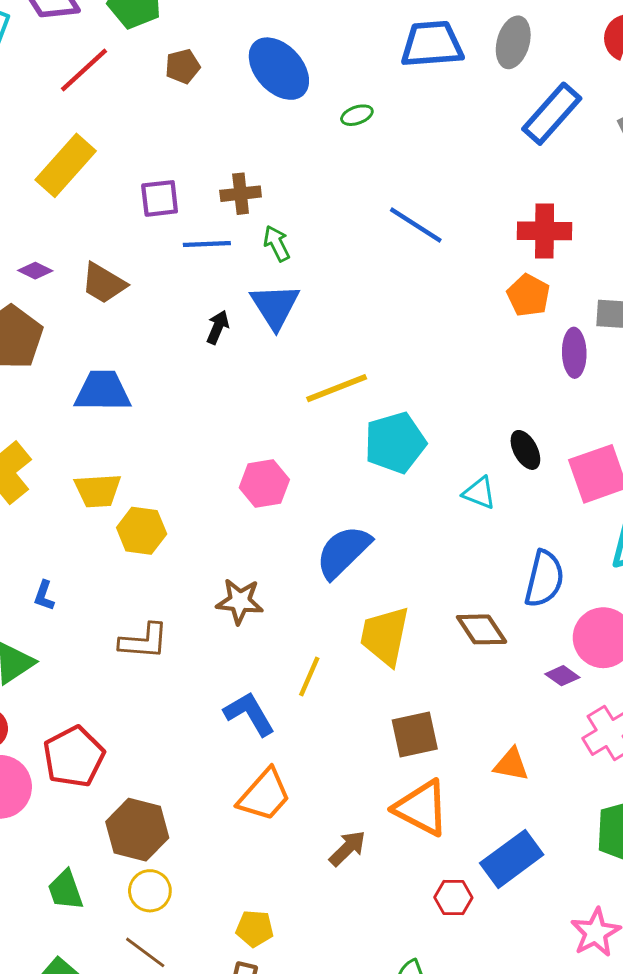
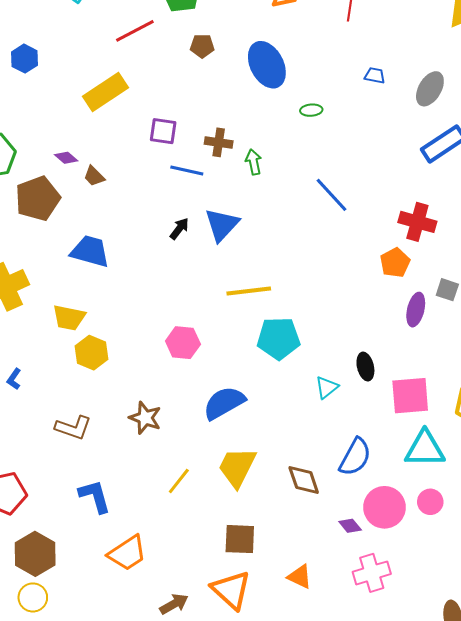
blue trapezoid: (432, 44) -> (375, 76), size x0.5
green arrow: (277, 243) -> (254, 162), moved
brown trapezoid: (104, 283) -> (94, 176), moved, size x0.7
cyan triangle: (479, 493) -> (327, 387), turned 45
blue L-shape: (249, 714) -> (95, 496), moved

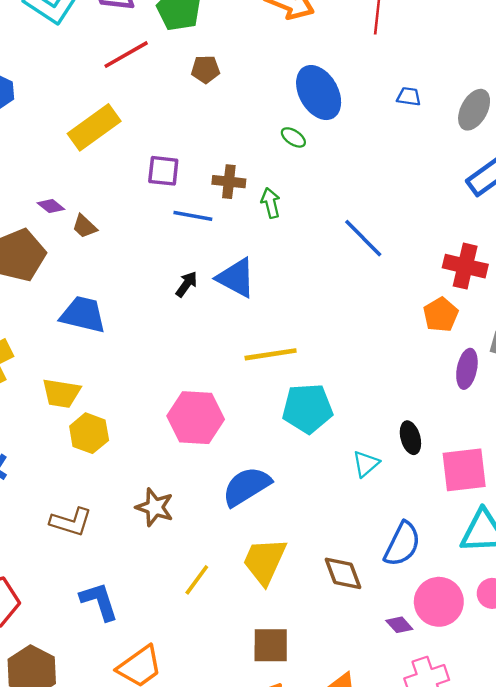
blue ellipse: (267, 65) -> (319, 93), moved
green ellipse: (311, 110) -> (293, 137), moved, turned 40
blue triangle: (222, 225) -> (236, 278), turned -42
pink hexagon: (183, 343) -> (196, 418), size x1.4

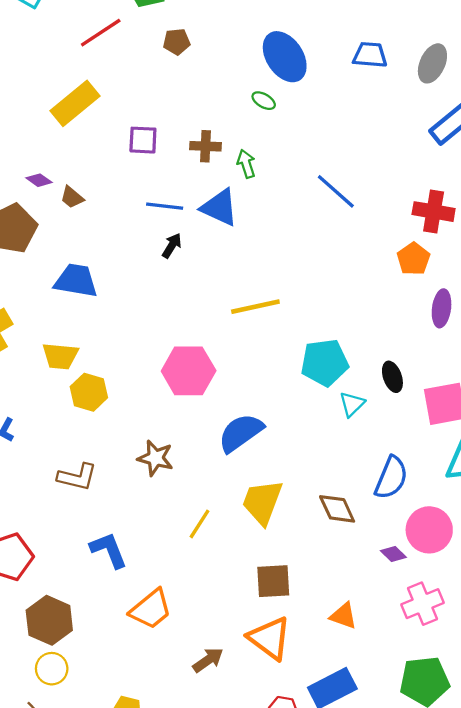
blue trapezoid: (409, 97) -> (370, 55), size x1.5
blue line: (193, 216) -> (165, 206), moved
blue triangle: (236, 278) -> (220, 207), moved
cyan pentagon: (308, 408) -> (325, 362), moved

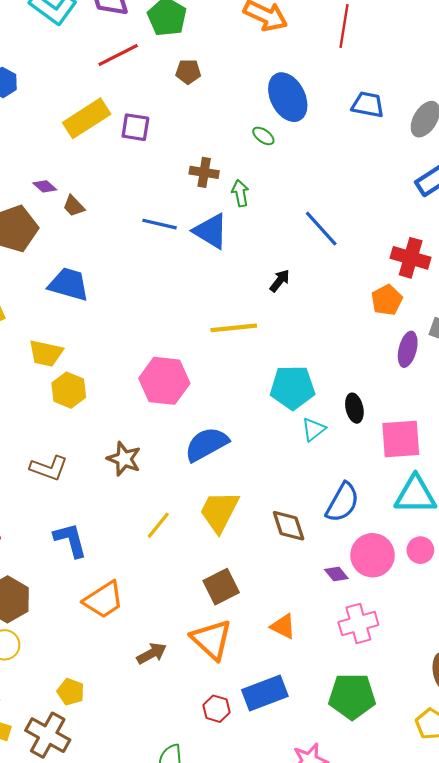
purple square: (143, 140) -> (135, 127), moved
black arrow: (172, 246) -> (280, 281), moved
brown square: (273, 581) -> (221, 587), turned -30

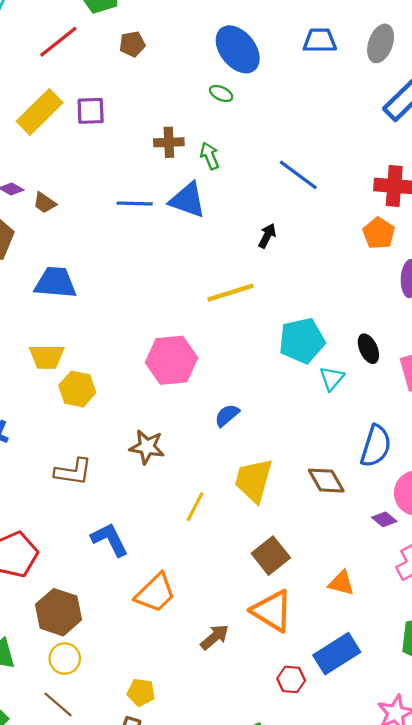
blue semicircle: (207, 444) -> (227, 415), size x0.6

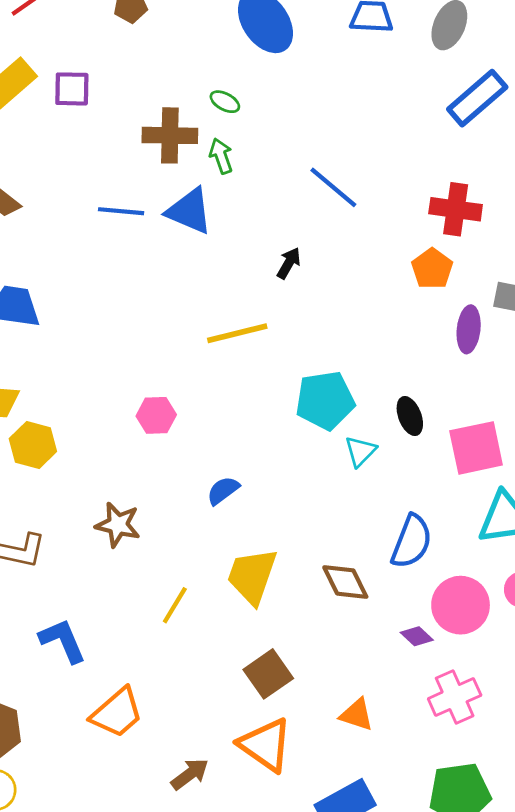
green ellipse: (221, 93) -> (225, 102), moved
brown cross: (169, 142) -> (170, 135), size x1.4
pink hexagon: (172, 360) -> (156, 415), size x0.6

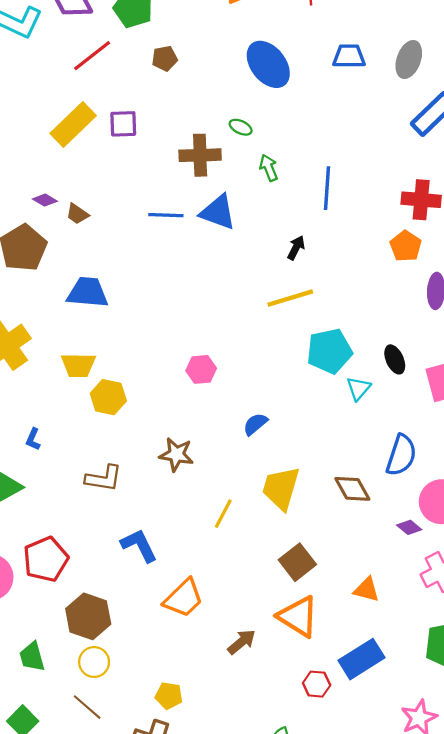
green arrow: (221, 156) -> (269, 168), moved
blue line: (333, 187) -> (327, 188), turned 57
yellow line: (237, 333) -> (290, 298), moved

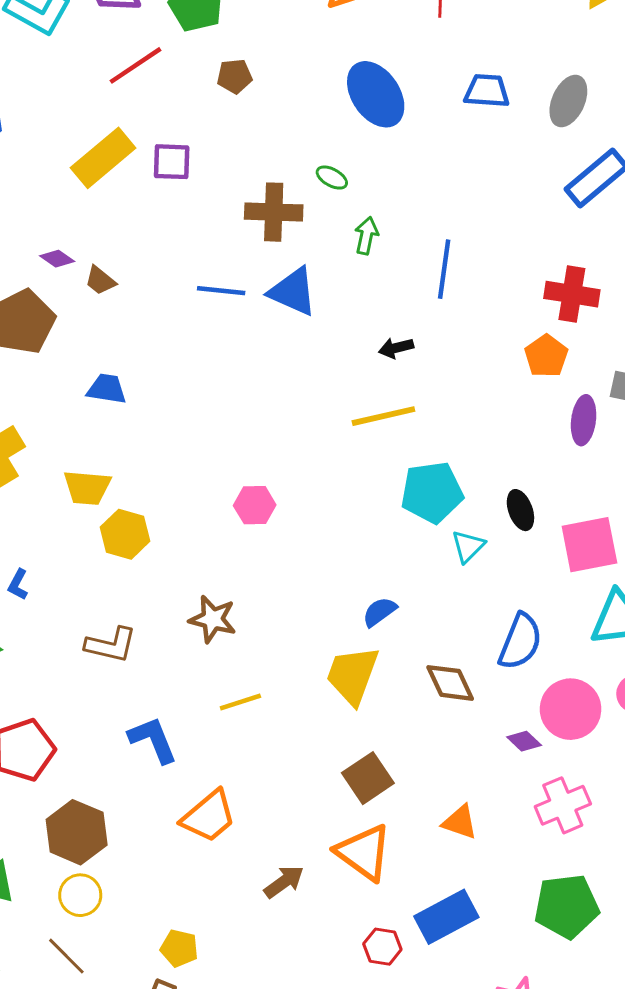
green arrow: (269, 168) -> (366, 236), turned 30
black arrow: (296, 248) -> (396, 348), turned -135
blue trapezoid: (88, 292) -> (107, 389), size x0.7
blue semicircle: (255, 424) -> (380, 612), moved
yellow line: (223, 514) -> (240, 702), moved, turned 40

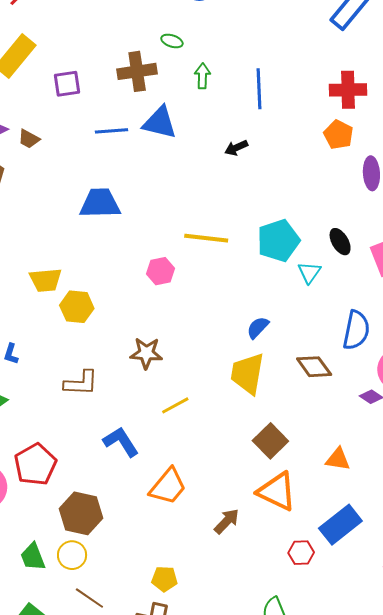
purple square: (172, 162) -> (67, 84), moved
blue trapezoid: (107, 389) -> (100, 203), moved, size x1.5
yellow line: (383, 416) -> (206, 238), moved, turned 30
yellow circle: (80, 895) -> (72, 555), moved

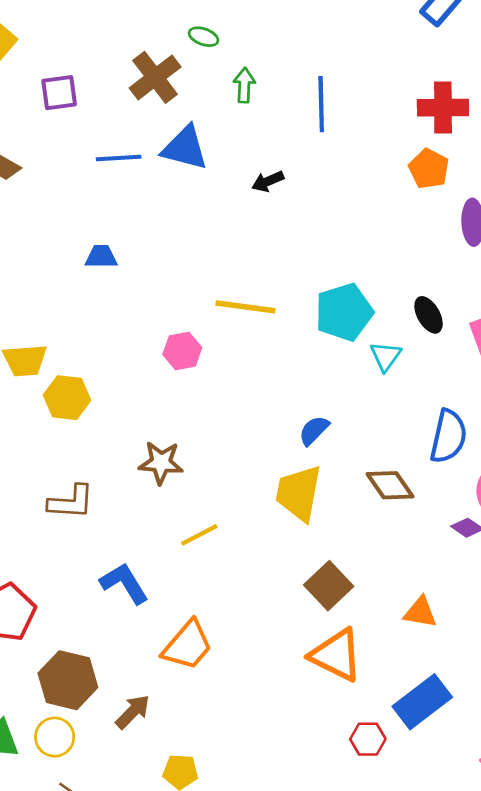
brown cross: (137, 71) -> (155, 77), turned -30
black arrow: (236, 148) -> (268, 181), moved
blue trapezoid: (100, 203) -> (101, 257), size x0.6
brown arrow: (227, 521) -> (133, 712), moved

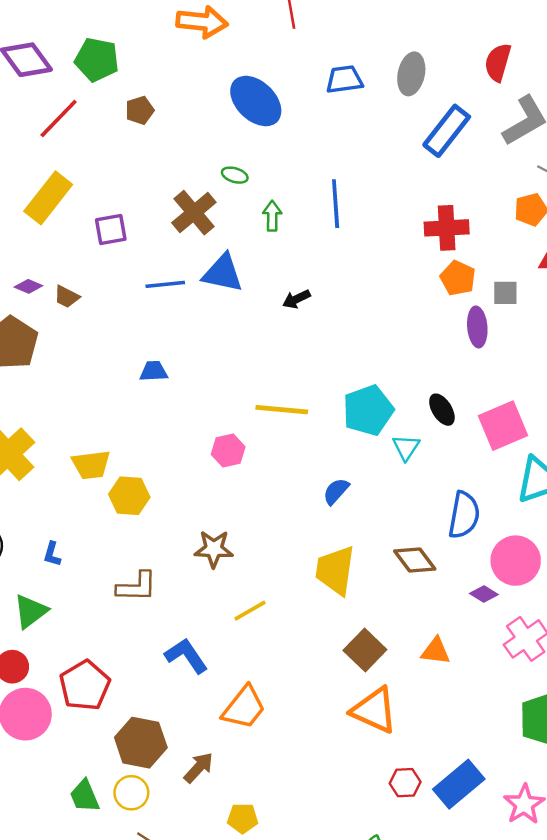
blue line: (321, 104) -> (336, 204), moved
orange pentagon: (429, 169) -> (458, 278), moved
blue semicircle: (314, 430) -> (336, 491), moved
orange triangle: (420, 612) -> (436, 651), moved
blue rectangle: (422, 702) -> (459, 784), moved

